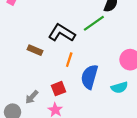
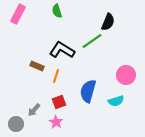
orange line: (69, 60) -> (56, 76), moved

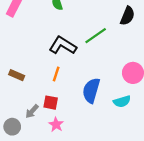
black semicircle: (108, 22) -> (127, 16), moved
brown rectangle: (37, 66) -> (17, 75), moved
red square: (59, 102) -> (51, 103), moved, turned 32

